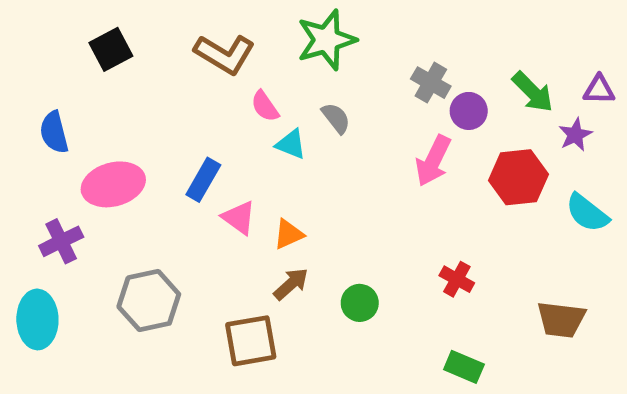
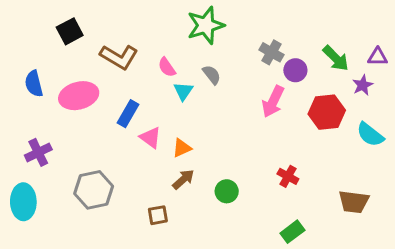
brown L-shape: (225, 54) -> (119, 57), moved
cyan triangle: (291, 144) -> (183, 91), turned 42
pink ellipse: (113, 184) -> (79, 96), moved
brown square: (251, 341) -> (158, 215), size x0.6
green rectangle: (464, 367) -> (292, 232), turned -60

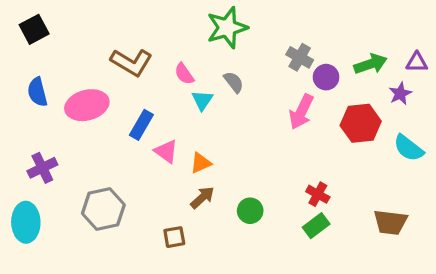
black square: (70, 31) -> (34, 29), moved
green arrow: (336, 58) -> (371, 64), turned -64
green rectangle: (292, 232) -> (316, 226), moved

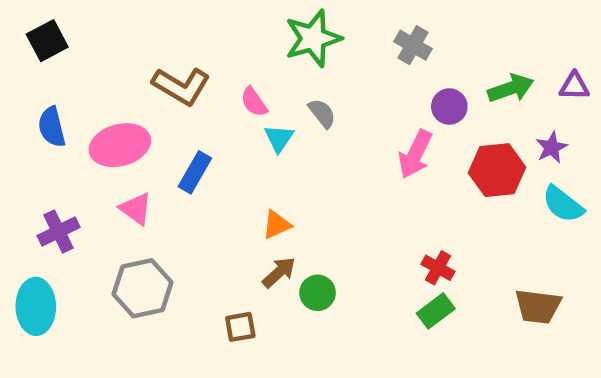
gray cross: (300, 57) -> (413, 45), moved
purple star: (400, 94) -> (552, 147), moved
pink triangle: (166, 151) -> (136, 209), moved
green circle: (250, 211) -> (318, 293), moved

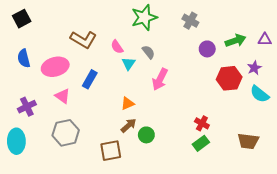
pink arrow: (415, 154) -> (160, 79), moved
brown square: (240, 327) -> (111, 151), size x1.5

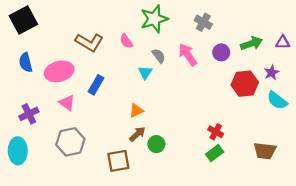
black square: (22, 19) -> (23, 20), size x1.4
pink semicircle: (117, 47) -> (126, 41), moved
cyan triangle: (129, 64) -> (145, 73), moved
pink arrow: (160, 79) -> (188, 55), moved, turned 120

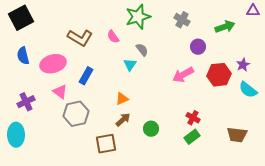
purple triangle: (283, 42) -> (253, 11), moved
green arrow: (251, 43) -> (225, 27), moved
pink arrow: (188, 55) -> (183, 75), moved, turned -85
gray hexagon: (70, 142) -> (76, 114), moved
green circle: (156, 144) -> (151, 129), moved

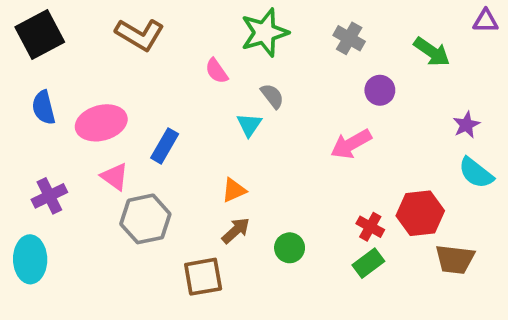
green arrow: (225, 27) -> (432, 52), turned 54
brown L-shape: (80, 38) -> (140, 34), moved
red hexagon: (219, 75) -> (420, 213), moved

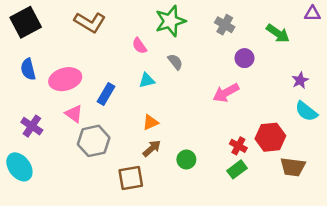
cyan triangle: (249, 125) -> (147, 80), moved, turned 42
purple cross: (49, 196) -> (32, 126), turned -30
cyan ellipse: (30, 259) -> (19, 167), turned -36

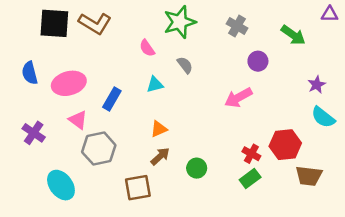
black square: (26, 22) -> (54, 23), moved, turned 32
cyan ellipse: (19, 167) -> (61, 185), moved

